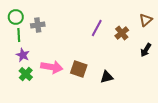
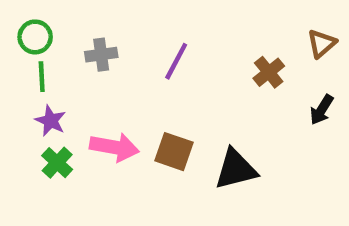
gray cross: (38, 25) -> (101, 55), moved
purple line: (97, 28) -> (176, 61), moved
black triangle: (107, 77) -> (236, 169), size x1.5

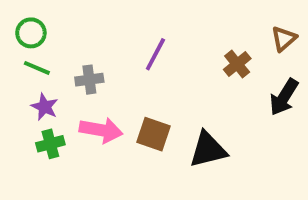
gray cross: (101, 55) -> (89, 80), moved
green line: (42, 77) -> (37, 68), turned -64
black arrow: (322, 110) -> (284, 97), size x1.4
green cross: (57, 163) -> (50, 144), turned 32

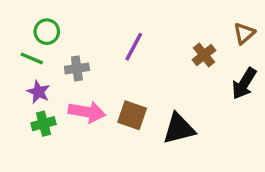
green circle: (31, 33) -> (47, 32), moved

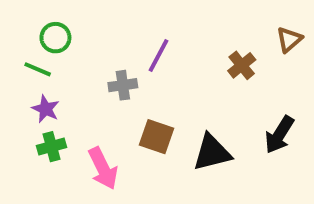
gray cross: (77, 68) -> (123, 85), moved
black arrow: (244, 83) -> (279, 135), moved
pink arrow: (87, 112) -> (103, 168), moved, turned 54

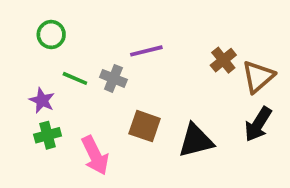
brown triangle: (289, 40) -> (258, 77), moved, size x1.4
purple line: (158, 55) -> (146, 51), turned 48
green line: (38, 69) -> (75, 78), moved
gray cross: (123, 85) -> (113, 78), turned 30

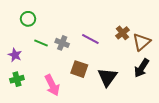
purple line: (146, 51) -> (90, 39), moved, turned 42
purple star: (42, 100) -> (15, 55), moved
green cross: (48, 135) -> (17, 79), moved
black triangle: (196, 141) -> (107, 77), turned -40

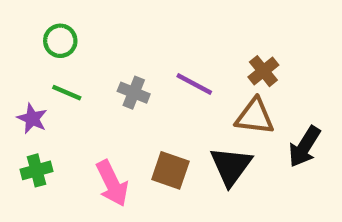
brown triangle: (142, 42) -> (255, 116), moved, turned 48
green line: (41, 43) -> (67, 93), moved
brown square: (79, 69) -> (170, 170), moved

